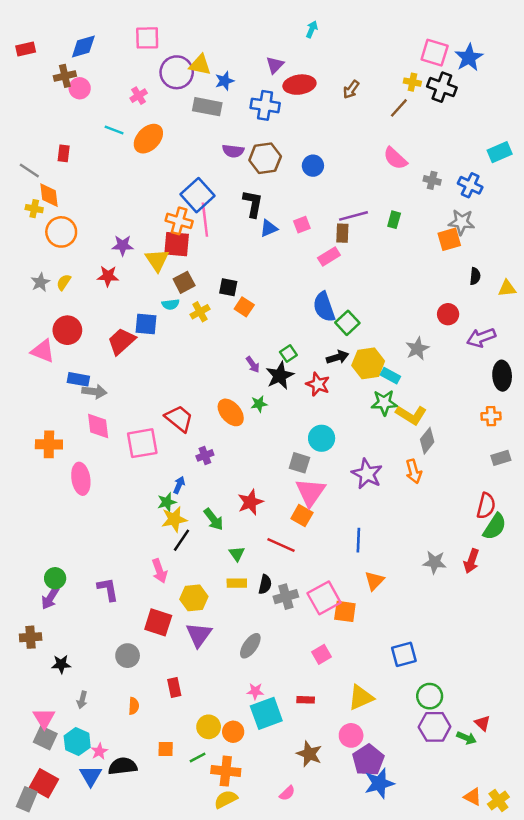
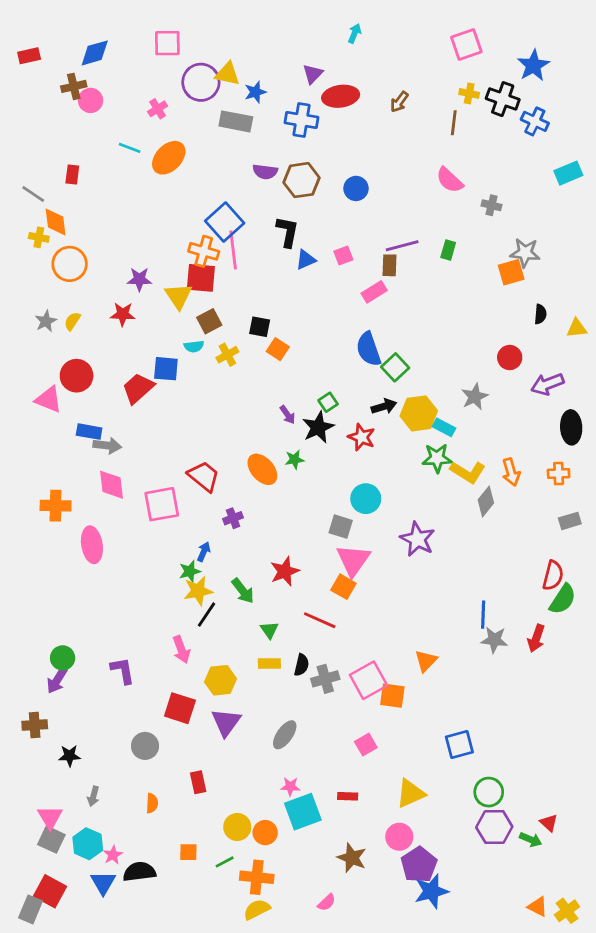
pink square: (435, 53) -> (466, 45), moved, turned -36
brown line: (399, 108) -> (454, 123), turned -35
blue cross: (470, 185) -> (535, 121), moved
orange arrow: (414, 471) -> (511, 472), moved
blue line: (358, 540) -> (483, 615), moved

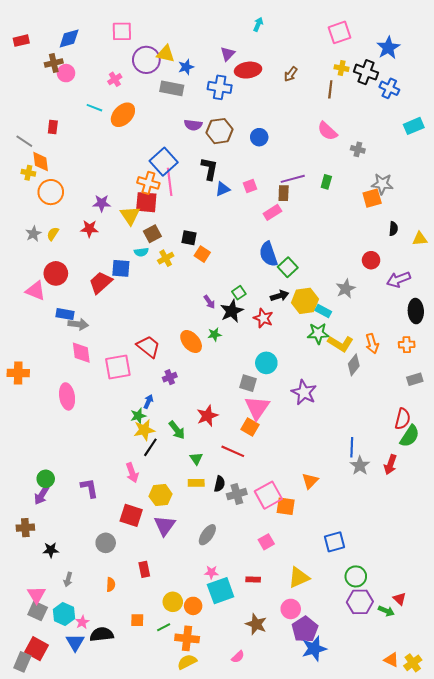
orange cross: (56, 506) -> (18, 373), moved
gray star: (494, 640) -> (360, 466), turned 30

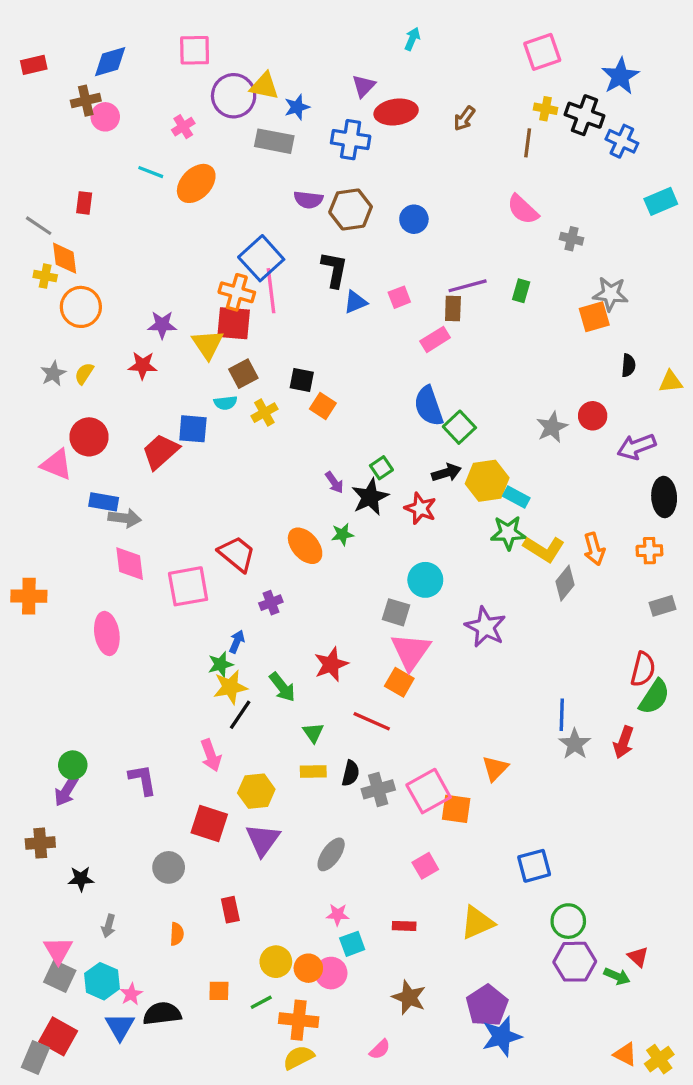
gray star: (346, 289) -> (552, 427), moved
cyan square: (221, 591) -> (352, 944), size x0.6
pink circle: (291, 609) -> (331, 973), moved

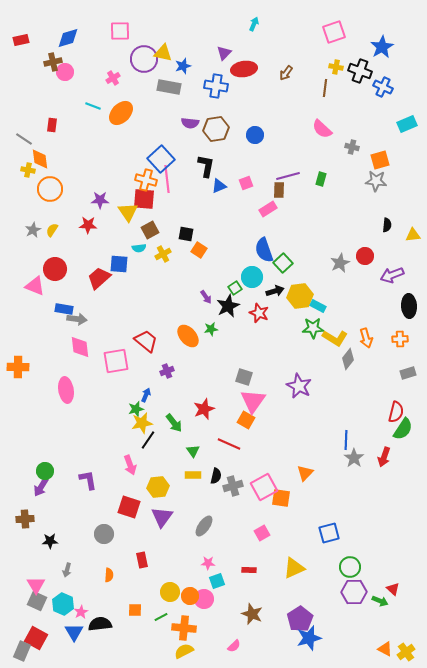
orange square: (594, 317) -> (380, 160), moved
cyan circle: (425, 580) -> (252, 277), moved

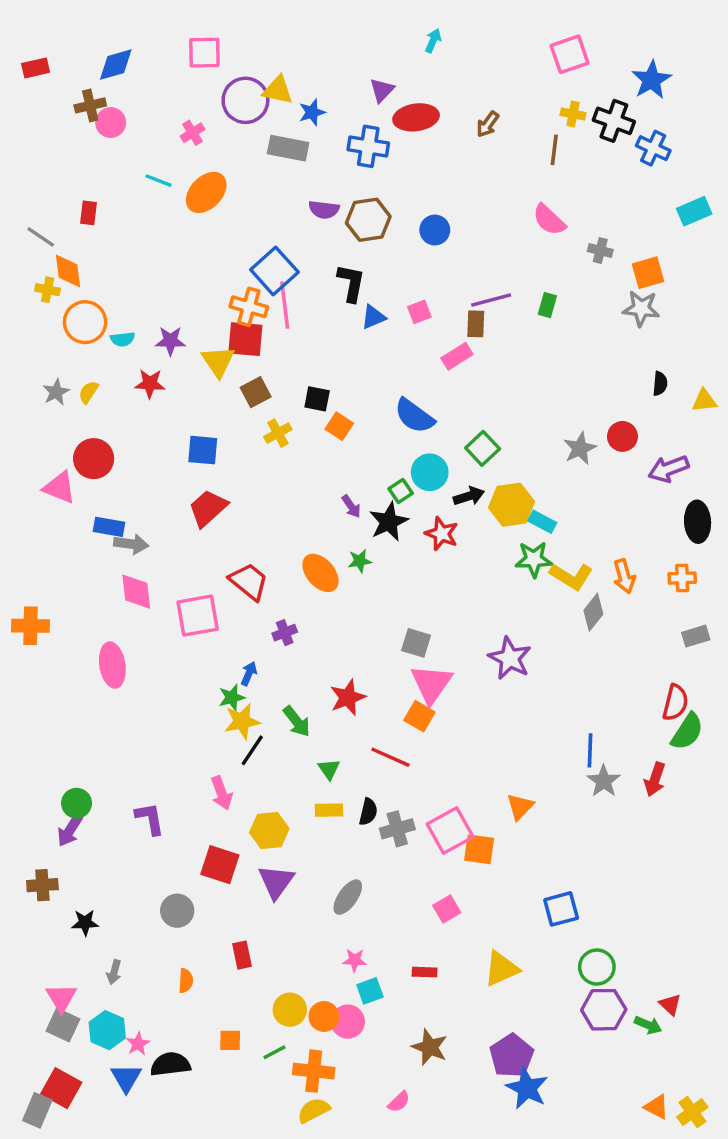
cyan semicircle: (139, 248) -> (123, 339), moved
blue semicircle: (264, 250) -> (414, 416), moved, turned -35
red trapezoid: (99, 278) -> (208, 508), moved
blue star: (309, 638) -> (527, 1088), turned -30

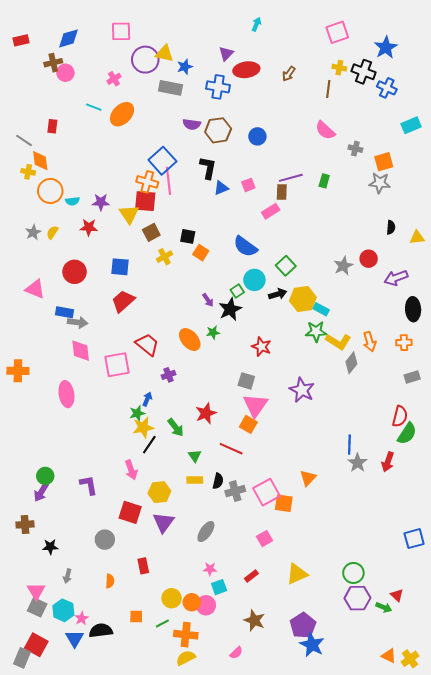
red circle: (94, 459) -> (75, 272), moved
red star: (442, 534) -> (261, 347), moved
blue square: (561, 909) -> (414, 539), moved
red rectangle: (425, 972) -> (251, 576), turned -40

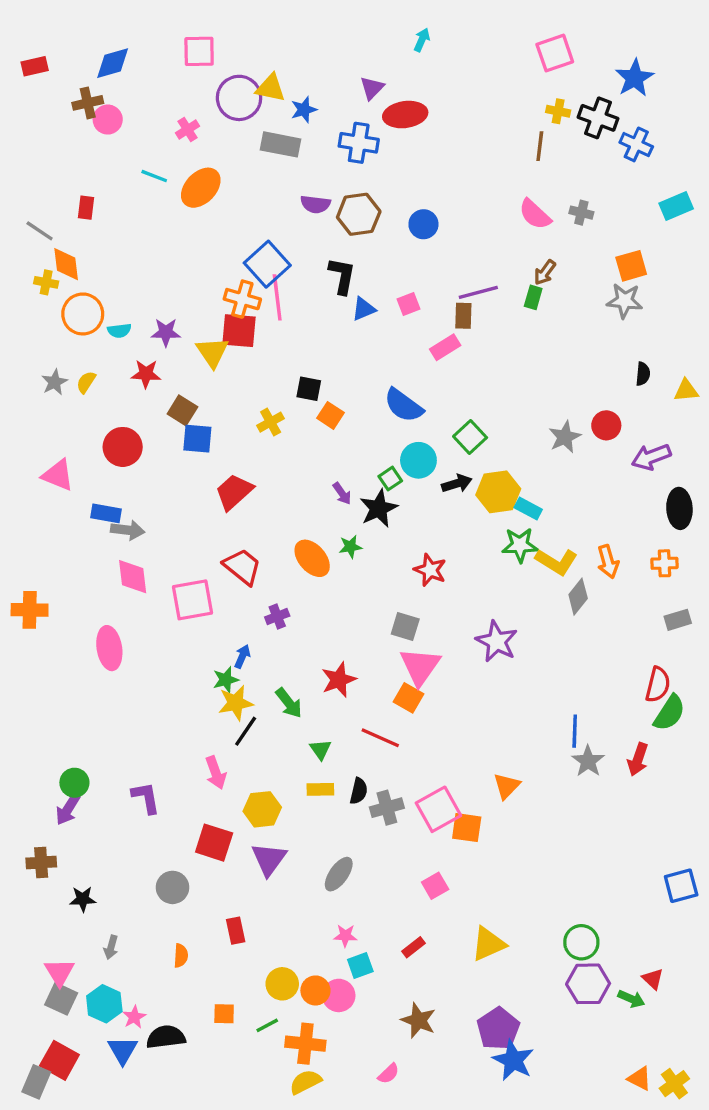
brown arrow: (289, 74) -> (545, 272), moved
gray cross: (355, 149) -> (581, 213), moved
brown square: (151, 232) -> (182, 410), moved, turned -30
red trapezoid: (123, 301) -> (234, 492), moved

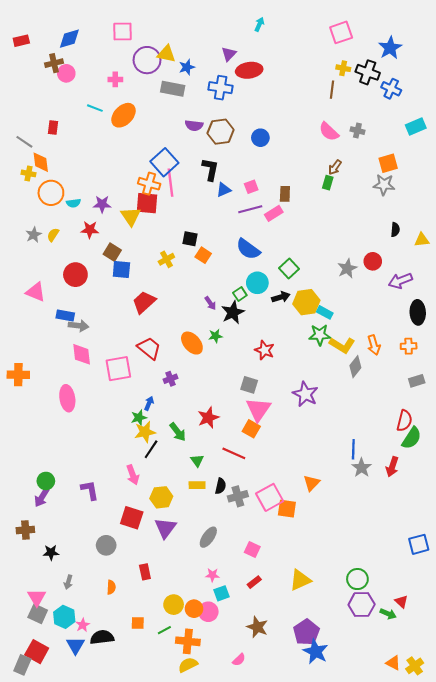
pink cross: (187, 130) -> (115, 79), turned 32
purple line: (478, 292) -> (250, 209), moved
pink square: (435, 886) -> (252, 549), moved, turned -35

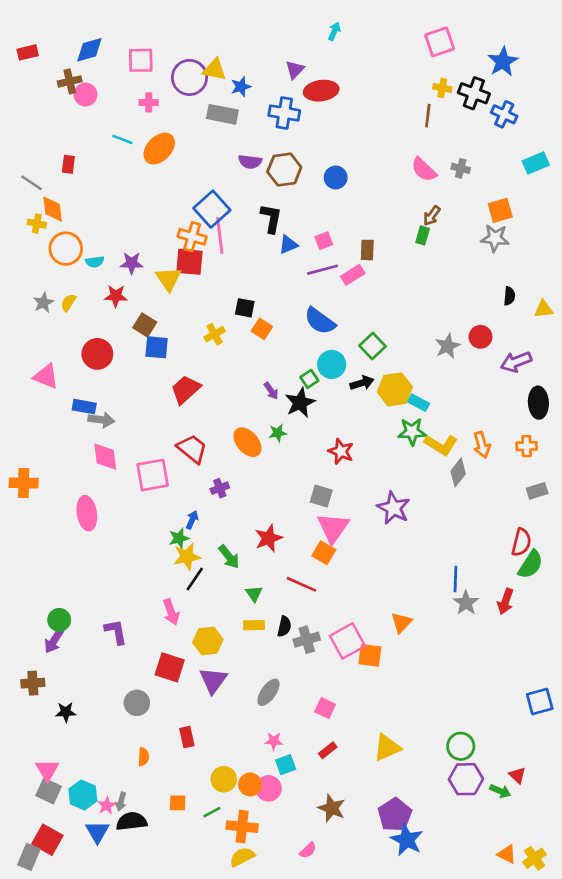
pink square: (122, 31) -> (141, 60), moved
gray arrow: (68, 582) -> (121, 802), moved

